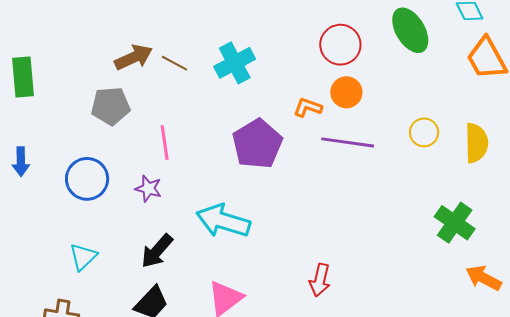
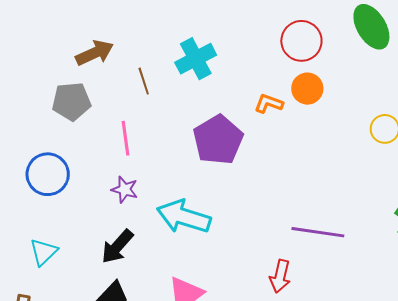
brown line: (174, 63) -> (144, 81), moved, turned 44
purple line: (348, 142) -> (318, 232), moved
purple star: (148, 189) -> (125, 190), moved

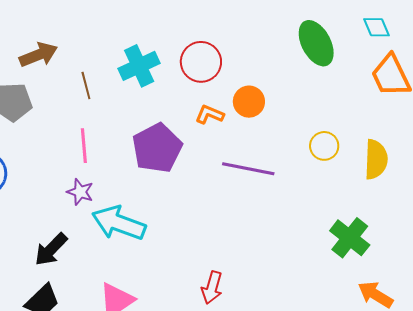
red circle: (301, 41) -> (201, 62), moved
pink line: (125, 138) -> (84, 146), moved
purple star: (125, 190) -> (80, 192), moved
purple line: (318, 232) -> (248, 169), moved

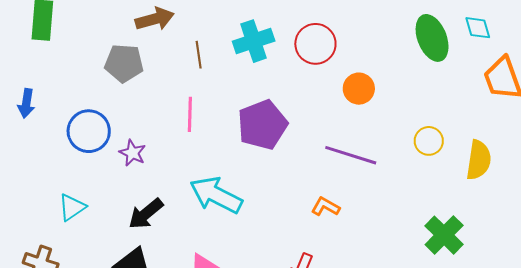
cyan diamond: (376, 27) -> (478, 28), moved
orange L-shape: (210, 115) -> (326, 207), moved
purple star: (80, 192) -> (132, 153), moved

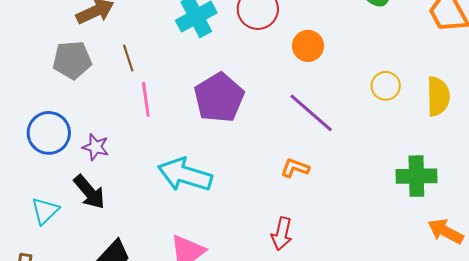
brown line: (199, 55) -> (128, 58), moved
purple line: (351, 155) -> (311, 113), turned 33
black arrow: (146, 214) -> (89, 192), moved, turned -81
green cross: (444, 235) -> (416, 176), turned -36

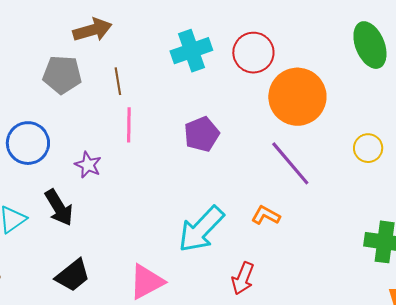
orange circle: (308, 46) -> (297, 97), size x1.8
purple pentagon: (219, 98) -> (202, 134), size x0.7
purple star: (96, 147) -> (88, 165), moved
cyan arrow: (185, 175) -> (201, 229), moved, turned -72

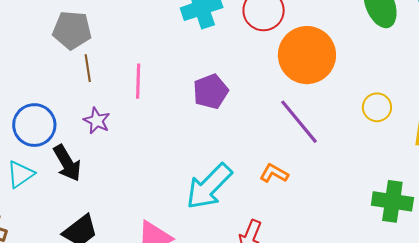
brown line: (118, 81) -> (88, 68), moved
blue circle: (28, 143) -> (34, 125), moved

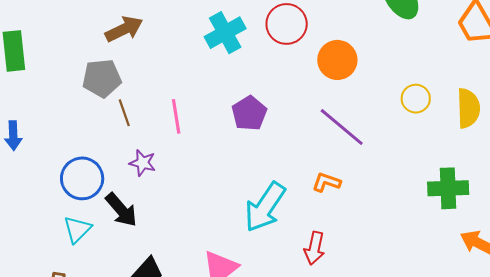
orange circle: (307, 55) -> (337, 60), size x0.7

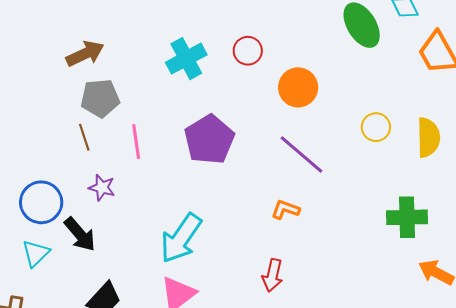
red circle: (287, 24) -> (248, 51), size x0.7
gray pentagon: (102, 78) -> (100, 98), moved
purple pentagon: (249, 113) -> (209, 139), size x1.4
cyan arrow: (265, 207) -> (181, 238), moved

